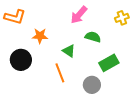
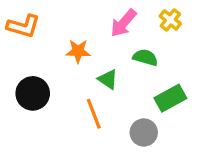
yellow cross: (122, 18) -> (170, 20), moved, turned -32
orange star: (40, 36) -> (78, 51), moved

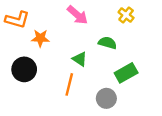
pink arrow: (123, 23) -> (77, 15), moved, turned -90
orange star: (78, 51) -> (40, 38), moved
orange line: (94, 114) -> (69, 84), turned 35

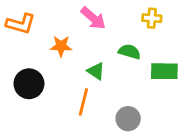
yellow cross: (126, 15) -> (152, 18), turned -35
orange star: (40, 38) -> (61, 46), moved
green rectangle: (126, 73) -> (164, 71), moved, turned 30

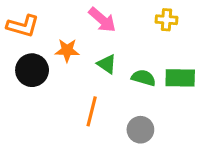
green semicircle: (129, 52) -> (143, 78), moved
green triangle: (96, 71) -> (107, 64), moved
black circle: (29, 84) -> (32, 70), moved

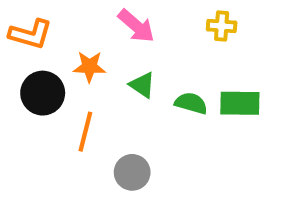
orange line: (92, 111) -> (85, 132), moved
gray circle: (140, 130) -> (132, 172), moved

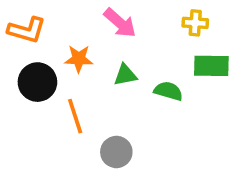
green triangle: (142, 85) -> (125, 75), turned -45
green rectangle: (240, 103) -> (211, 66), moved
orange line: (85, 132) -> (75, 116), turned -32

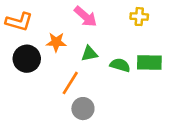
green rectangle: (211, 66) -> (149, 63), moved
orange line: (75, 116) -> (70, 83), moved, turned 50

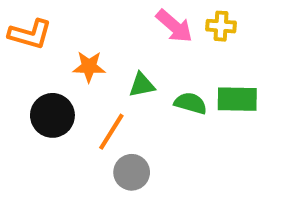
pink arrow: (86, 17) -> (174, 26), moved
black circle: (27, 59) -> (52, 115), moved

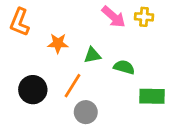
orange L-shape: (30, 34) -> (20, 22), turned 96
green rectangle: (237, 99) -> (152, 96), moved
black circle: (52, 115) -> (33, 90), moved

